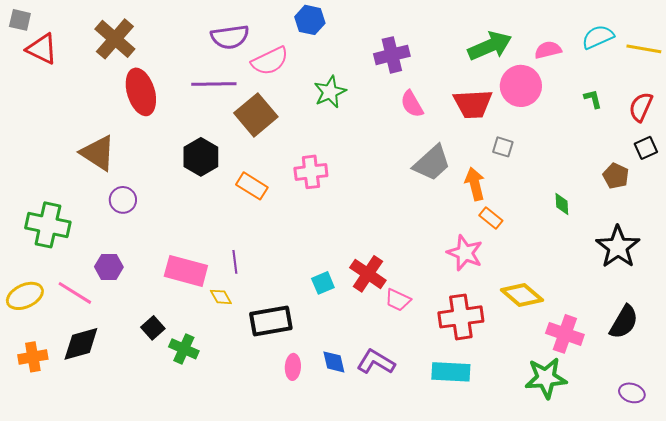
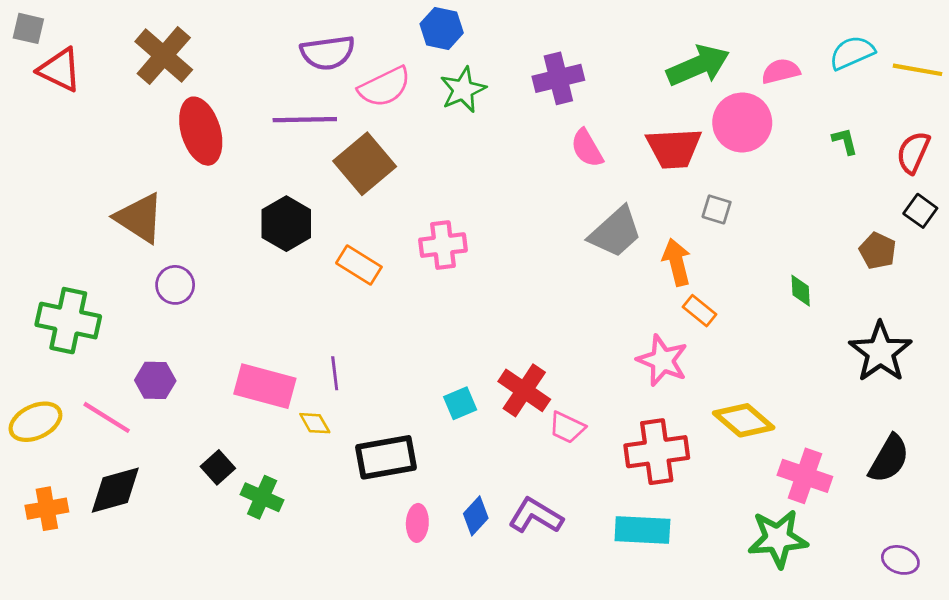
green star: (330, 92) -> (463, 90), moved
black square: (646, 148) -> (920, 211), turned -30
blue diamond: (334, 362) -> (476, 516), turned 56

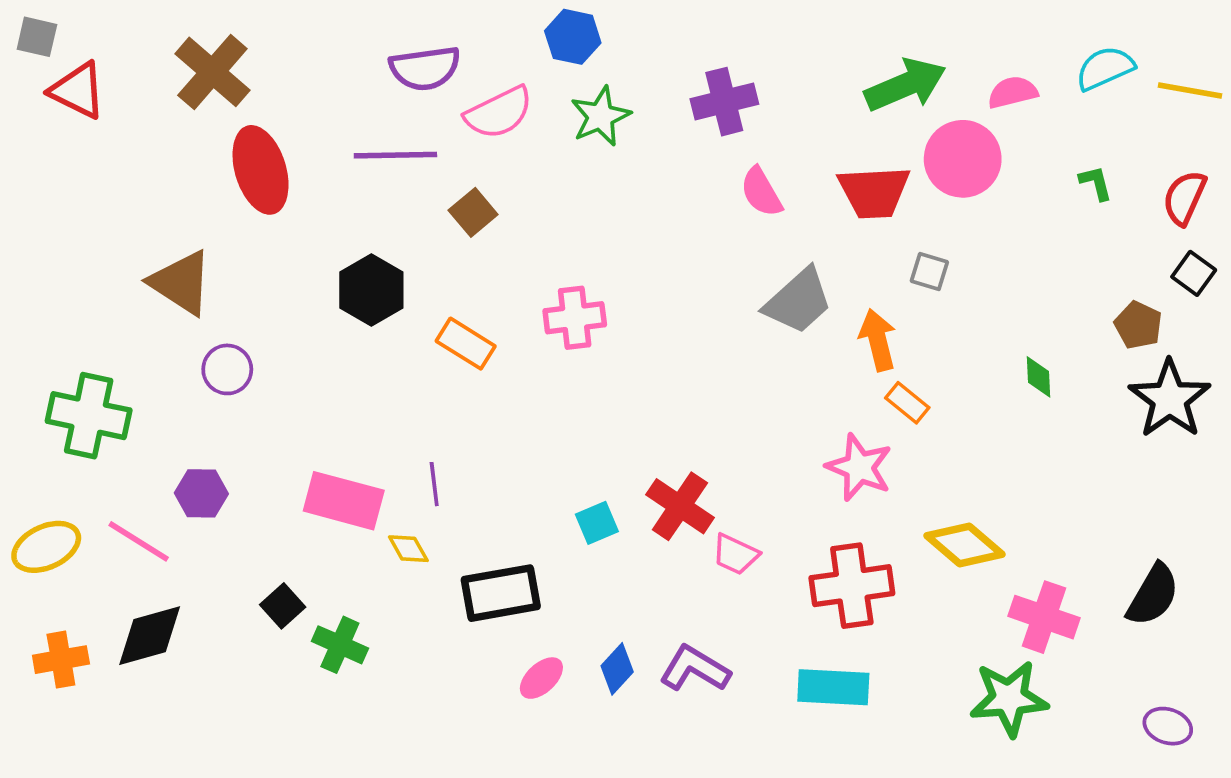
brown square: (365, 164) -> (473, 212), size x0.6
black star: (880, 352) -> (1170, 399), moved
pink ellipse: (417, 523) -> (541, 678), turned 44

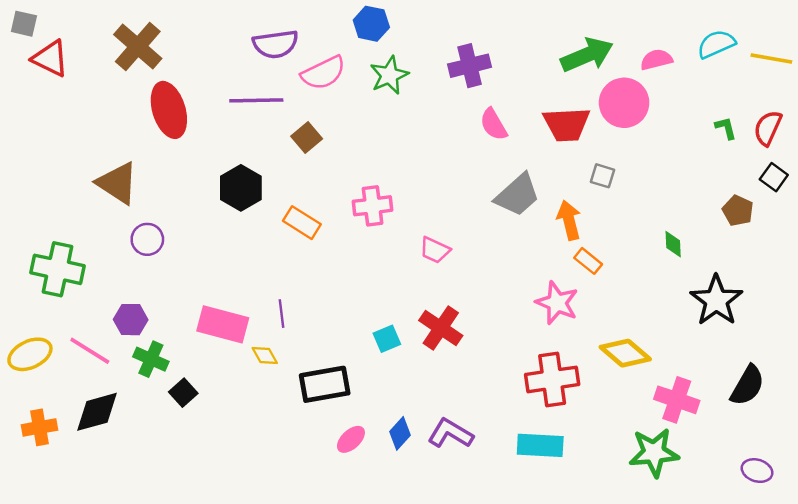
green L-shape: (1096, 183) -> (726, 128), moved
black star: (1170, 399) -> (716, 300), moved
pink trapezoid: (735, 554) -> (435, 250), moved
green cross: (340, 645) -> (151, 359), moved

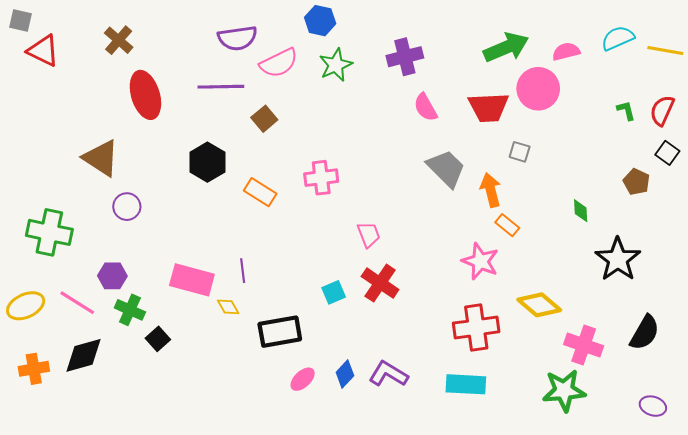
brown cross: (138, 46) -> (119, 40), size x0.7
gray trapezoid: (517, 195) -> (446, 168), turned -93
pink trapezoid: (435, 250) -> (369, 234), moved, turned -136

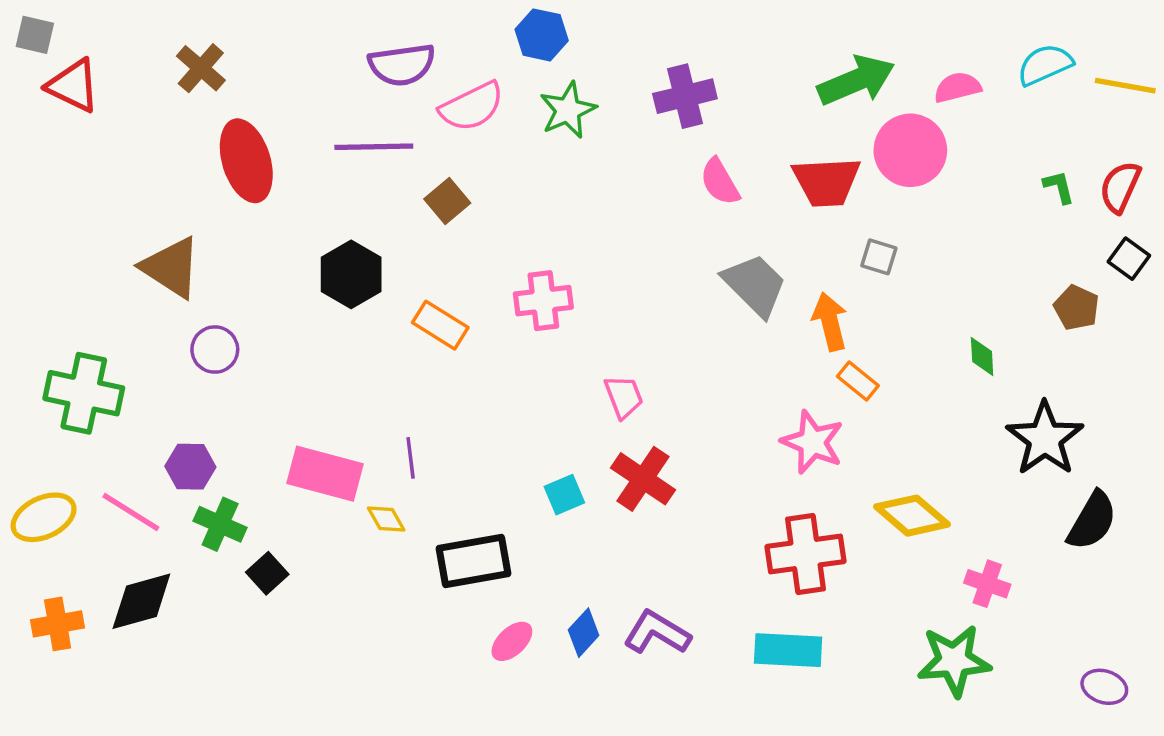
black semicircle: (645, 333) -> (1092, 521), moved
pink cross: (584, 345) -> (987, 584), size x0.7

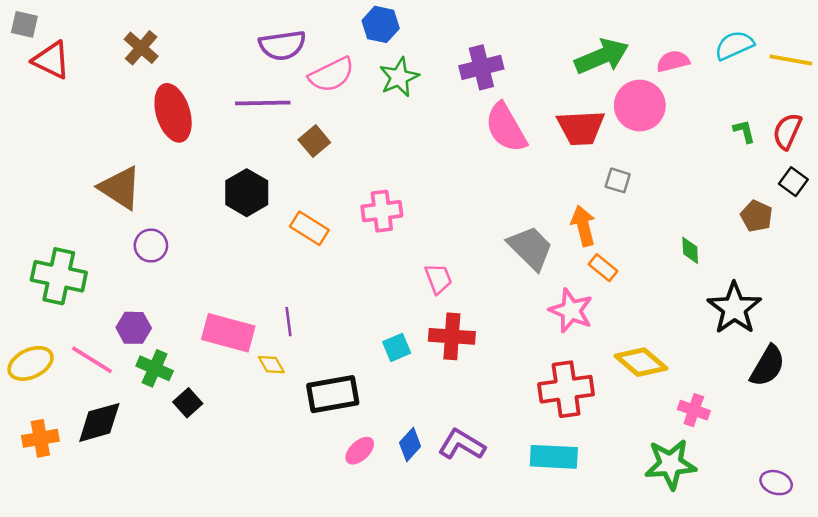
pink semicircle: (720, 182) -> (506, 128), size x1.5
gray trapezoid: (755, 285) -> (530, 248), moved
red cross: (643, 479) -> (452, 336), turned -30

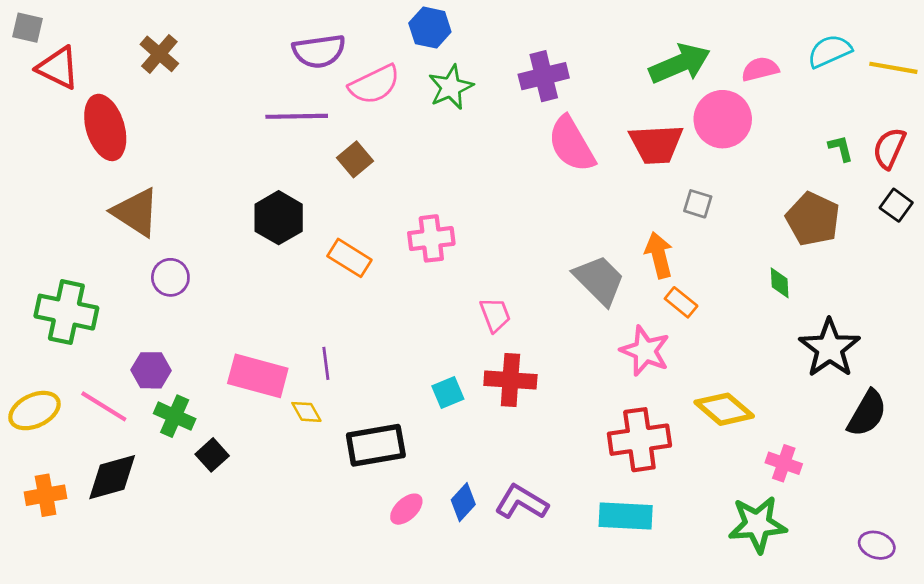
red ellipse: (173, 113) -> (105, 127), moved
brown pentagon: (756, 216) -> (813, 219), moved, size x1.5

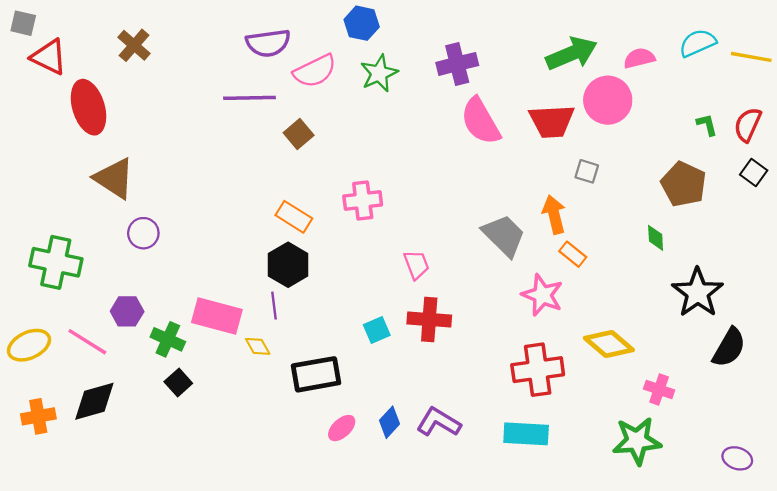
black hexagon: (279, 218) -> (288, 265), moved
green cross: (175, 416) -> (168, 339), moved

